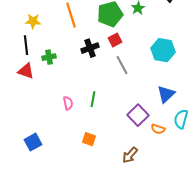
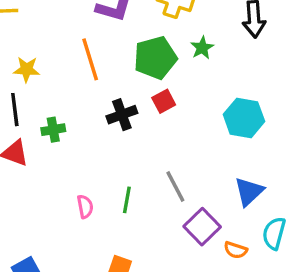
gray line: (122, 65) -> (175, 187), moved

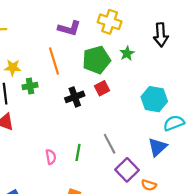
green cross: (53, 130) -> (30, 86), moved
cyan semicircle: (274, 233) -> (174, 123), moved, turned 54

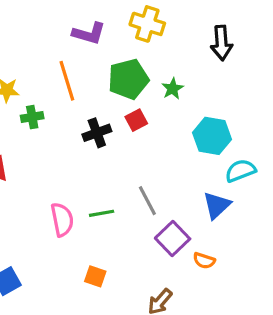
green star: (127, 53) -> (173, 89), moved
green line: (78, 152) -> (102, 213), turned 70
pink semicircle: (51, 157) -> (62, 220), size x1.5

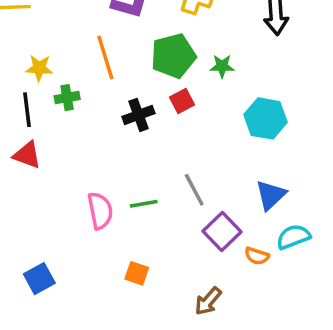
green star: (173, 89) -> (222, 66), turned 30
cyan semicircle: (240, 171) -> (293, 237), moved

